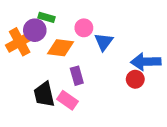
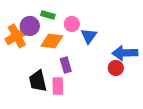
green rectangle: (46, 17) -> (48, 15), moved
pink rectangle: (67, 100) -> (58, 86), turned 54

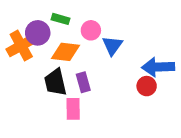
black trapezoid: (38, 81) -> (55, 82), moved

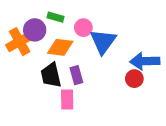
blue triangle: (112, 46) -> (103, 42), size x1.4

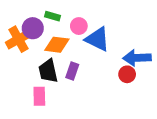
blue triangle: (103, 42) -> (97, 39), turned -40
purple rectangle: (76, 75) -> (72, 71), turned 35
pink rectangle: (67, 99) -> (39, 96), moved

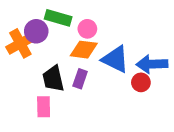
green rectangle: (53, 16) -> (58, 18), size x1.5
blue triangle: (97, 39) -> (115, 59), moved
orange diamond: (57, 45) -> (84, 50), moved

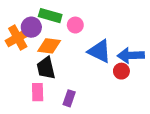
orange diamond: (84, 50) -> (49, 46), moved
purple rectangle: (80, 79) -> (69, 98), moved

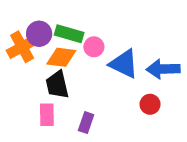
green rectangle: (50, 16) -> (69, 34), moved
pink circle: (75, 25) -> (94, 47), moved
red circle: (121, 71) -> (150, 104), moved

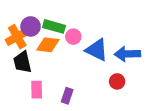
black trapezoid: (57, 85) -> (22, 62), moved

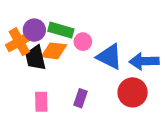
black trapezoid: (22, 62) -> (35, 58), moved
red circle: (117, 81) -> (133, 92), size x1.6
purple rectangle: (67, 96) -> (81, 98), moved

